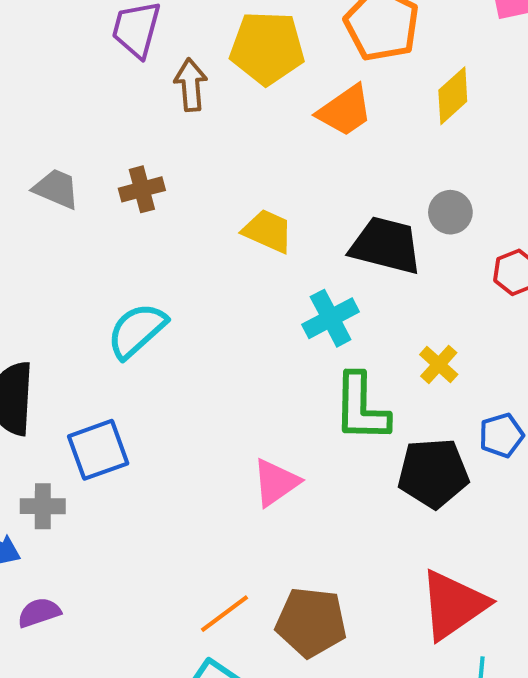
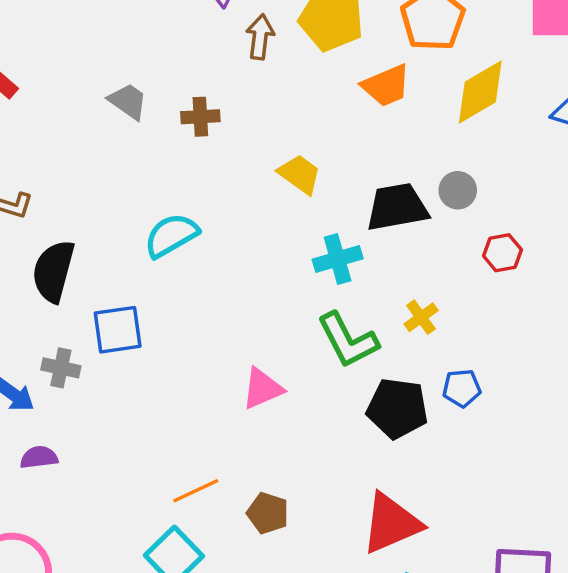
yellow diamond: (453, 96) -> (480, 92), size x1.4
black trapezoid: (386, 245) -> (397, 207), turned -36
green L-shape: (361, 408) -> (348, 340), turned -40
brown pentagon: (311, 622) -> (268, 513), size x0.7

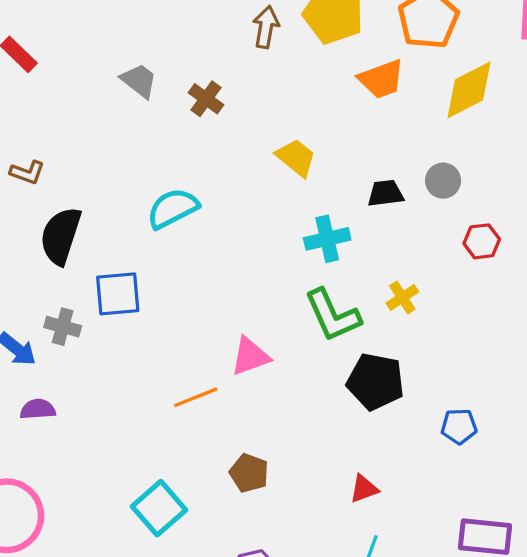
brown cross: (200, 117) -> (206, 99), turned 36
black trapezoid: (397, 207) -> (385, 193), size x0.6
blue pentagon: (462, 388) -> (459, 426), moved
orange line: (196, 491) -> (196, 397), moved
red triangle: (391, 523) -> (364, 489), size x0.5

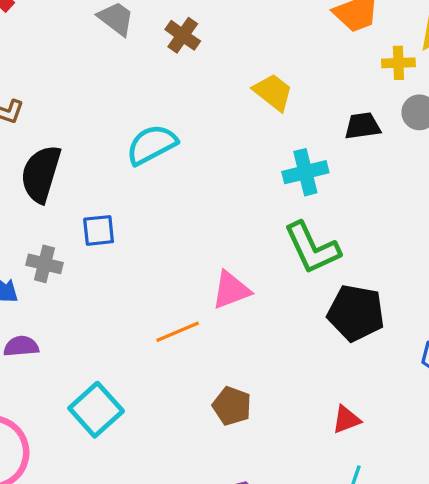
blue square: (118, 294) -> (99, 230), size x0.7
yellow cross: (402, 298) -> (398, 63), moved, turned 32
cyan square: (159, 508) -> (96, 410), moved

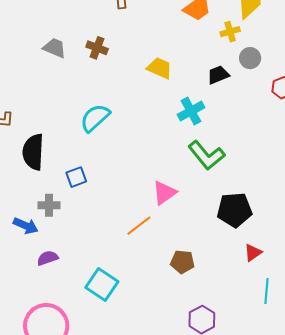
black pentagon: (356, 313) -> (235, 210), moved

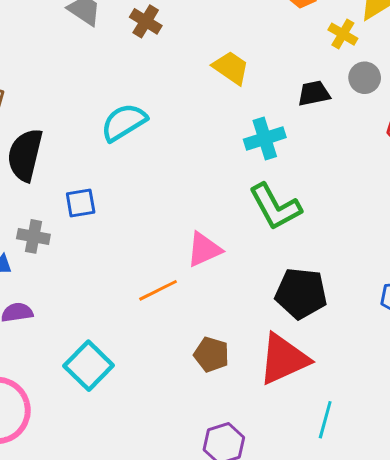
yellow cross: (230, 32) -> (343, 34), turned 36
red triangle: (253, 253) -> (284, 359), moved, size x2.0

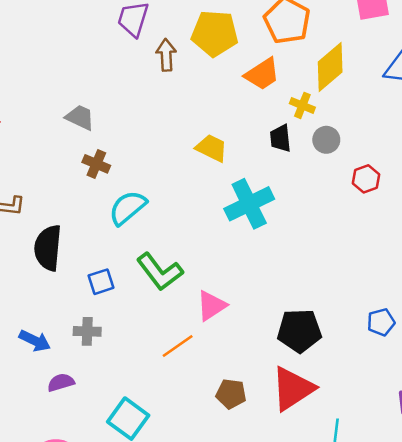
brown cross: (146, 21) -> (96, 164), moved
black trapezoid: (314, 93) -> (280, 138), moved, turned -76
cyan cross: (265, 138) -> (249, 204), size x1.4
green L-shape: (275, 207) -> (160, 272), moved
gray cross: (33, 236) -> (87, 331), moved

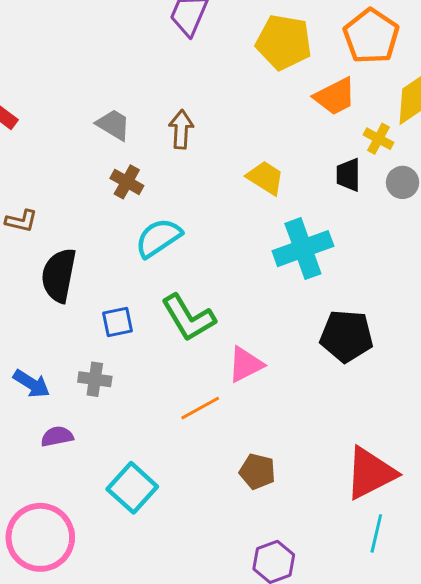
brown arrow: (166, 55) -> (181, 129), moved
black pentagon: (299, 331) -> (346, 336), moved
red triangle: (293, 389) -> (370, 473), moved

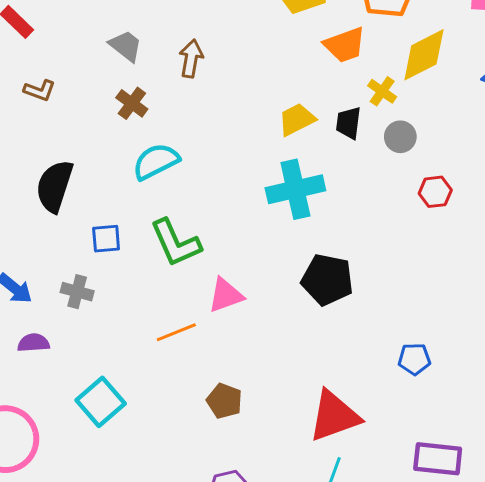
yellow trapezoid: (265, 178) -> (297, 119), moved, turned -66
brown L-shape: (21, 221) -> (40, 90), moved

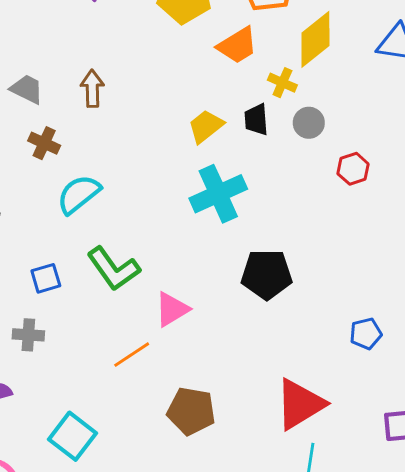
brown pentagon: (224, 401) -> (191, 411), size x1.4

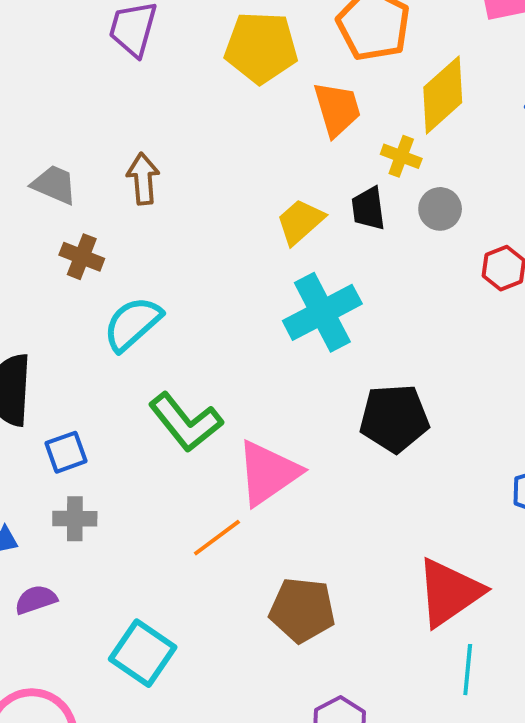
orange trapezoid: (237, 45) -> (337, 109), turned -72
blue square: (46, 278) -> (66, 452), moved
pink triangle: (172, 309) -> (268, 473), size x1.4

